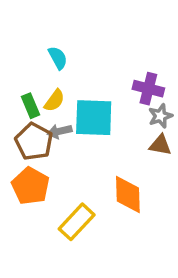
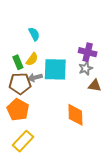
gray star: (160, 116) -> (86, 68), moved
brown pentagon: (34, 142) -> (20, 84), turned -30
yellow rectangle: (77, 222) -> (23, 141), moved

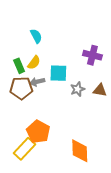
gray star: (86, 68) -> (78, 89), moved
cyan square: (55, 69) -> (58, 73), size x0.7
orange pentagon: (18, 110) -> (38, 132), moved
orange diamond: (75, 115) -> (80, 151), moved

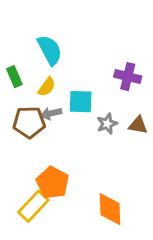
cyan semicircle: (36, 36) -> (50, 50), size x1.5
green rectangle: (19, 66) -> (14, 77), moved

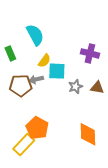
yellow semicircle: (47, 87) -> (44, 61), moved
orange diamond: (110, 209) -> (88, 134), moved

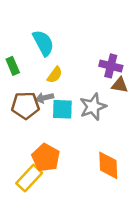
cyan square: (57, 71) -> (62, 109), moved
gray star: (75, 87) -> (93, 107), size x1.5
brown triangle: (97, 88) -> (120, 85), moved

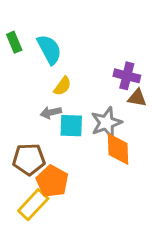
green rectangle: (13, 66) -> (14, 42), moved
brown pentagon: (25, 105) -> (29, 159), moved
orange diamond: (108, 165) -> (118, 149), moved

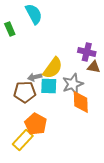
cyan semicircle: (49, 50) -> (34, 14), moved
yellow semicircle: (62, 86) -> (53, 68), moved, size x1.6
brown pentagon: (29, 159) -> (25, 92), moved

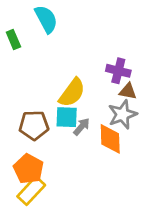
gray arrow: (35, 77) -> (82, 127), moved, turned 144
gray star: (73, 84) -> (122, 114), moved
orange pentagon: (36, 124) -> (28, 169), moved

